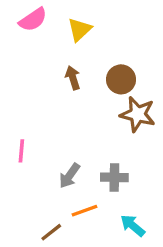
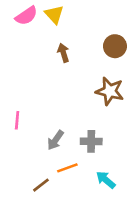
yellow triangle: (79, 30) -> (54, 14), moved, turned -30
brown arrow: (73, 78) -> (63, 53), moved
brown circle: (121, 79) -> (115, 46), moved

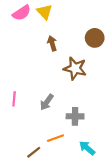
brown star: (110, 91) -> (75, 68), moved
gray arrow: (55, 140) -> (47, 102), moved

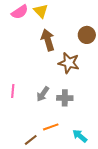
brown arrow: (52, 43) -> (48, 40), size x1.5
gray cross: (75, 116) -> (65, 98), moved

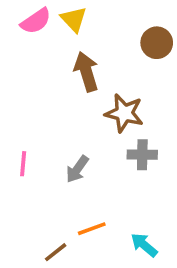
brown circle: (87, 35) -> (157, 43), moved
gray cross: (65, 98) -> (142, 155), moved

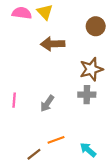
pink semicircle: (36, 21) -> (22, 13), turned -138
brown arrow: (86, 72) -> (53, 44), turned -75
brown star: (124, 113) -> (91, 69), moved, turned -30

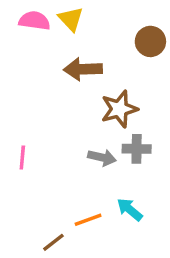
brown star: (91, 69) -> (119, 109), moved
gray arrow: (47, 103) -> (102, 157), moved, turned -112
cyan arrow: (88, 150) -> (130, 209), moved

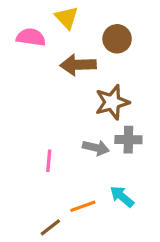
pink semicircle: (34, 21) -> (31, 37), moved
brown circle: (150, 41) -> (117, 39), moved
pink line: (22, 157) -> (49, 161), moved

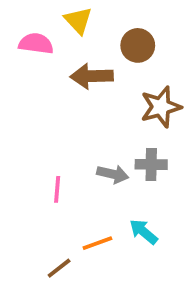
brown star: (112, 102) -> (161, 107), moved

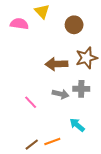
brown arrow: (92, 76) -> (56, 64), moved
pink line: (57, 189) -> (31, 102), turned -48
orange line: (97, 243) -> (52, 141), moved

